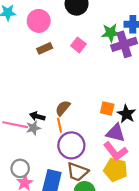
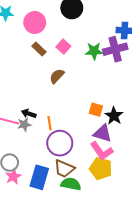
green star: (111, 33) -> (94, 51), moved
pink square: (78, 45) -> (63, 47), moved
brown rectangle: (45, 48) -> (39, 49), turned 64
brown semicircle: (63, 108) -> (57, 76), moved

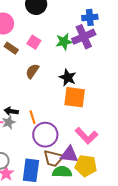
orange square: (96, 110) -> (75, 97), size x1.6
black star: (114, 116) -> (68, 78), moved
purple triangle: (103, 133) -> (69, 155), moved
yellow pentagon: (101, 169) -> (86, 166), moved

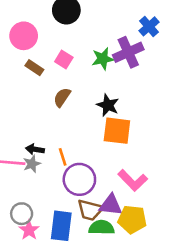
blue cross: (90, 17) -> (149, 26), moved, turned -35

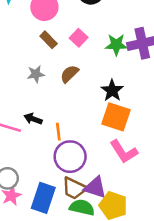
gray star: (32, 164) -> (36, 74), moved
pink L-shape: (133, 180) -> (124, 152), moved

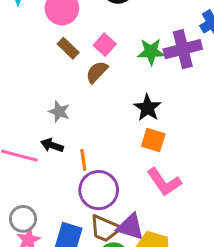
gray star: (36, 74) -> (59, 112), moved, turned 30
brown semicircle: (69, 74) -> (97, 72), moved
orange square: (116, 117) -> (153, 140), size x0.7

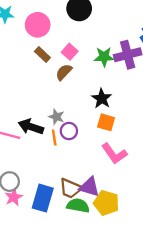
gray star: (59, 112) -> (56, 117), moved
black arrow: (52, 145) -> (31, 127), size x1.5
purple circle: (99, 190) -> (69, 131), moved, size x0.6

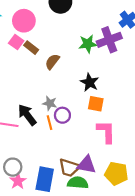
pink square: (70, 52) -> (16, 42), moved
black arrow: (31, 127) -> (27, 115), turned 40
pink L-shape: (114, 154) -> (106, 132), turned -140
yellow pentagon: (106, 203) -> (116, 174), moved

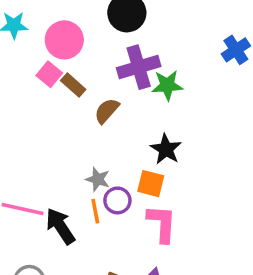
purple cross: (109, 40) -> (139, 67), moved
orange square: (96, 104) -> (151, 184), moved
black arrow: (27, 115) -> (60, 226), moved
pink L-shape: (106, 132) -> (162, 224), moved

